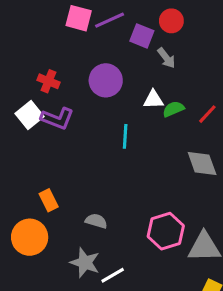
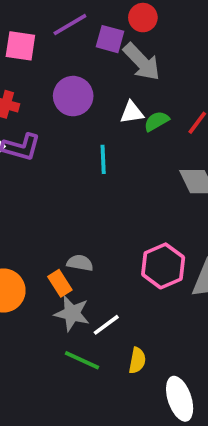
pink square: (79, 18) -> (20, 46), moved
gray arrow: (166, 58) -> (142, 62), size x1.6
orange rectangle: (49, 200) -> (60, 283), moved

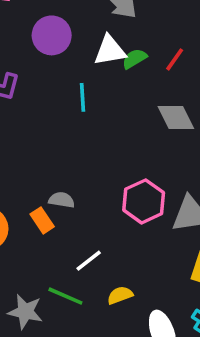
white triangle: (132, 112) -> (110, 51), size x1.4
gray star: (72, 313) -> (25, 312), moved
yellow semicircle: (137, 360) -> (120, 295), turned -120

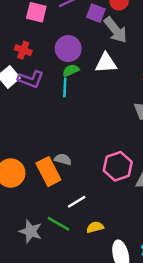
green semicircle: (134, 59) -> (71, 70), moved
cyan line: (82, 97) -> (65, 88), moved
orange rectangle: (42, 220) -> (48, 172), size x1.6

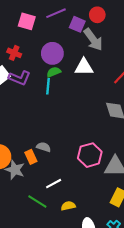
orange rectangle: (48, 172) -> (31, 157), size x0.6
gray star: (31, 231) -> (15, 170), moved

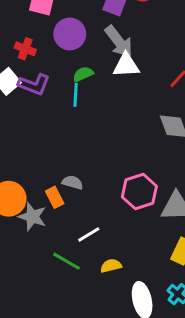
gray arrow: (93, 39) -> (119, 42), moved
purple circle: (52, 53) -> (70, 34), moved

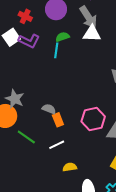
orange rectangle: (55, 197) -> (58, 120), moved
gray star: (32, 217) -> (15, 99), moved
green line: (66, 261) -> (26, 137), moved

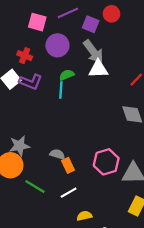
gray star: (15, 99) -> (19, 146), turned -30

